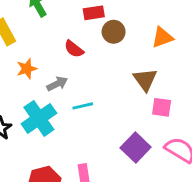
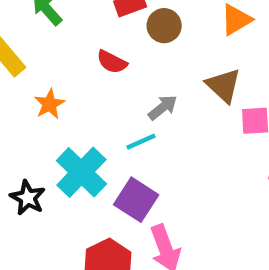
gray arrow: (57, 84) -> (163, 108), moved
purple square: (136, 148) -> (136, 200), moved

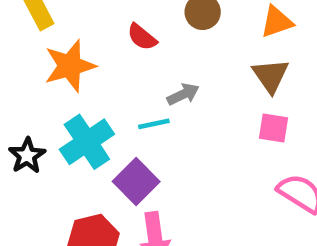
brown triangle: (224, 86) -> (271, 76), moved
orange star: (49, 104) -> (70, 66), size x1.6

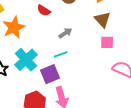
cyan line: (154, 124) -> (61, 54), moved
purple square: (136, 182) -> (50, 74), turned 30

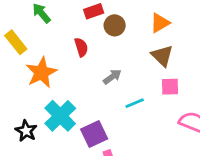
red semicircle: (44, 10) -> (81, 47), turned -136
cyan line: (61, 54) -> (135, 103), moved

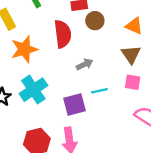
orange triangle: (160, 23) -> (134, 26), turned 42
red semicircle: (81, 47) -> (63, 34), size x1.6
purple square: (94, 134) -> (74, 105), moved

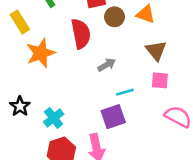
orange triangle: (134, 26) -> (146, 14), moved
cyan cross: (33, 90) -> (54, 118), moved, size x0.7
purple square: (74, 105) -> (113, 117), moved

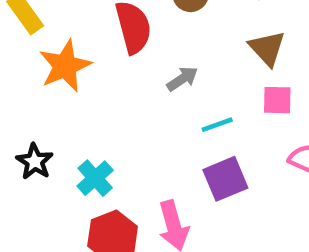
purple square: (113, 117) -> (225, 179), moved

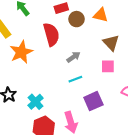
pink square: (277, 100) -> (108, 66), moved
cyan line: (217, 125) -> (75, 79), moved

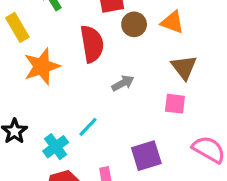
cyan line: (75, 79) -> (88, 127), moved, turned -32

